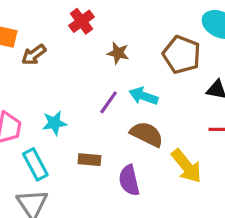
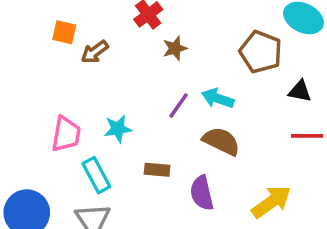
brown star: (118, 53) -> (175, 48), moved, turned -30
yellow arrow: (186, 166) -> (271, 202), moved, turned -87

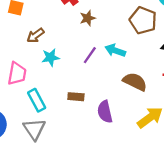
brown arrow: (95, 52) -> (35, 35), moved
cyan star: (118, 129) -> (51, 57), moved
brown semicircle: (221, 141) -> (135, 82), moved

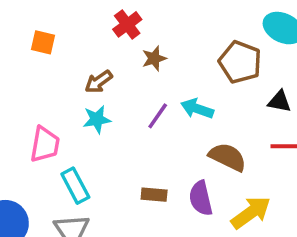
brown arrow: (35, 35) -> (99, 82), moved
brown rectangle: (76, 97) -> (154, 195), moved
purple semicircle: (105, 112) -> (201, 198), moved

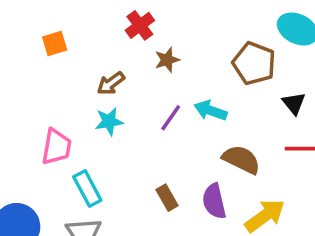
orange square: (43, 42) -> (55, 44), turned -30
black triangle: (280, 101) -> (294, 103), turned 40
brown rectangle: (154, 195) -> (167, 198), turned 55

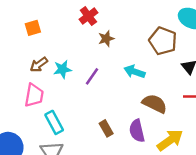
brown arrow: (111, 83) -> (39, 65), moved
purple line: (171, 118) -> (92, 76), moved
cyan star: (109, 121) -> (62, 69), moved

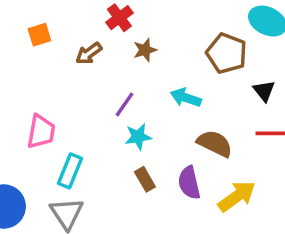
brown arrow: (39, 65) -> (89, 53), moved
cyan star: (62, 69) -> (138, 137), moved
cyan rectangle: (54, 122) -> (70, 171), turned 50

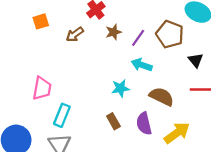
purple line: (124, 104) -> (138, 38), moved
cyan star: (138, 137) -> (121, 88), moved

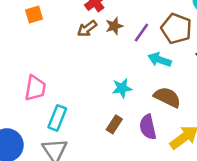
brown arrow: (75, 34) -> (87, 29), moved
cyan arrow: (142, 65) -> (160, 60), moved
brown rectangle: (113, 121) -> (114, 124), turned 63

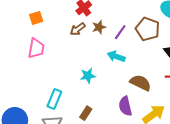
cyan arrow: (160, 60) -> (116, 56), moved
pink trapezoid: (35, 88) -> (36, 48), moved
cyan star: (122, 88) -> (88, 76), moved
brown rectangle: (114, 124) -> (86, 113), moved

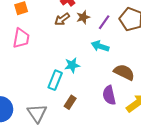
cyan rectangle: (54, 99) -> (55, 80), moved

